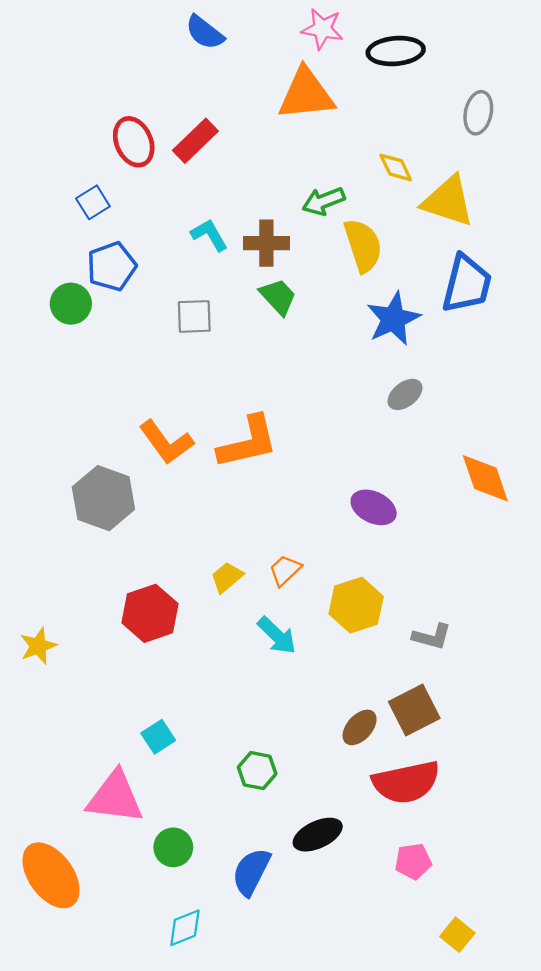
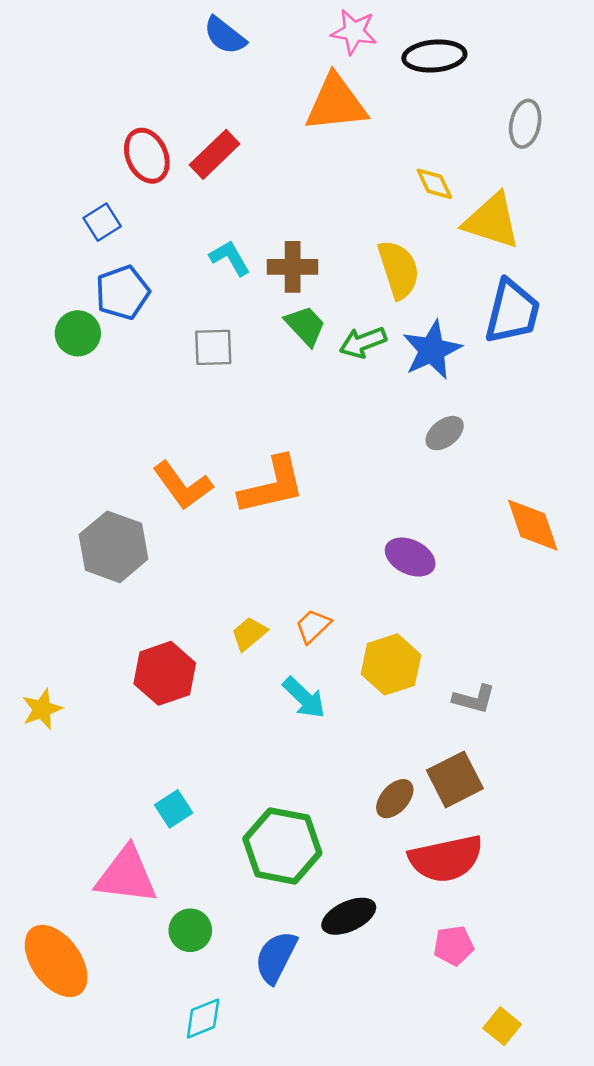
green arrow: (323, 201) -> (363, 342), moved
green hexagon: (257, 771) -> (282, 846), size x1.8

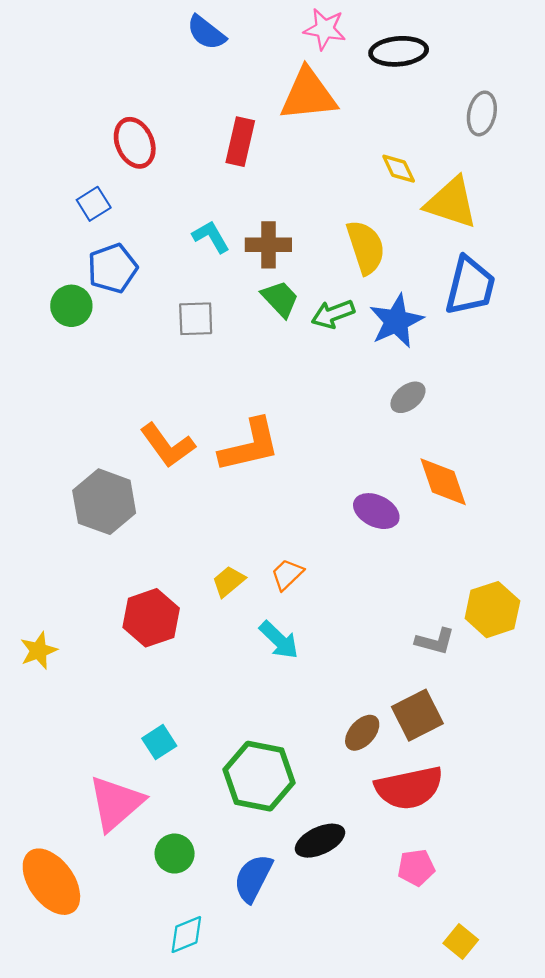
red rectangle: (215, 154) -> (240, 142), moved, turned -33
orange diamond: (533, 525) -> (443, 482), moved
yellow hexagon: (391, 664) -> (492, 610), moved
pink triangle: (126, 875) -> (116, 803), turned -48

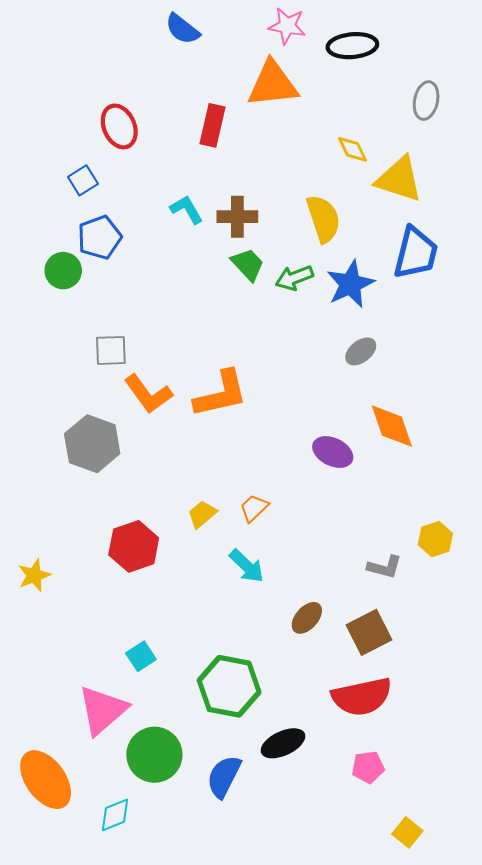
gray square: (196, 319) -> (111, 350), moved
yellow hexagon: (492, 610) -> (435, 539), size x0.7
brown ellipse: (362, 733) -> (307, 618), moved
green circle: (175, 854) -> (154, 755), size x1.6
cyan diamond: (186, 934) -> (115, 815), moved

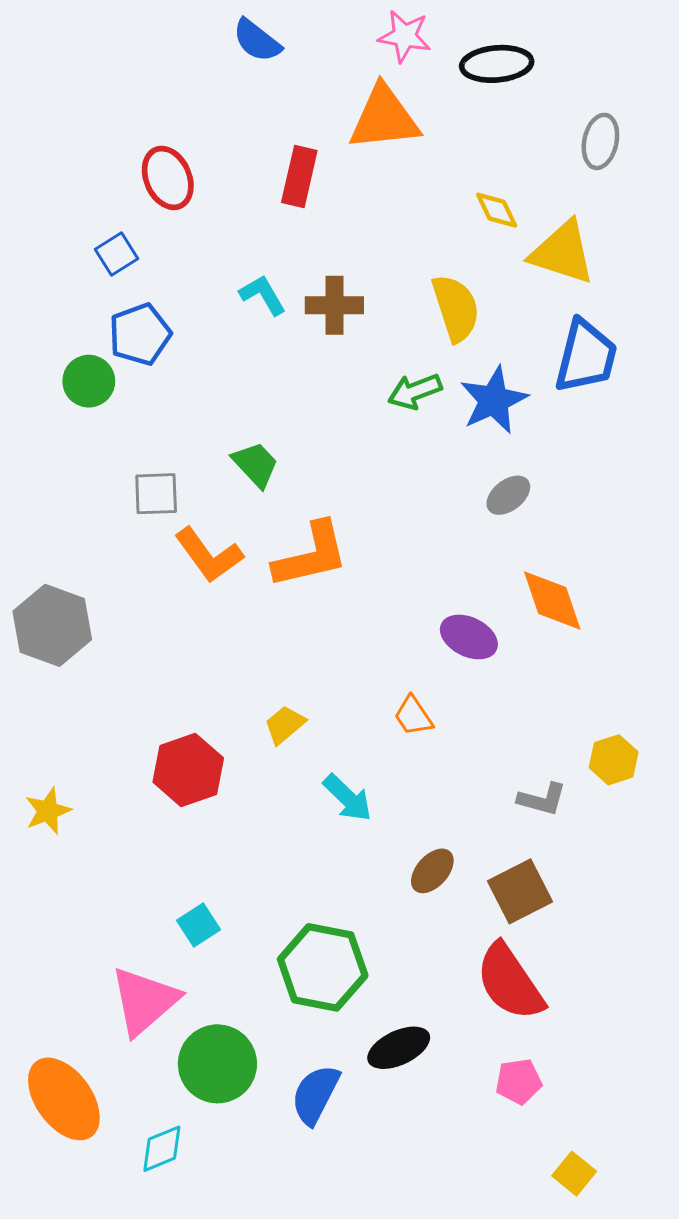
green trapezoid: (248, 264) -> (255, 464), moved
gray hexagon: (92, 444) -> (52, 625), moved
orange trapezoid: (254, 508) -> (413, 716), moved, turned -80
red semicircle: (362, 697) -> (510, 982), turned 68

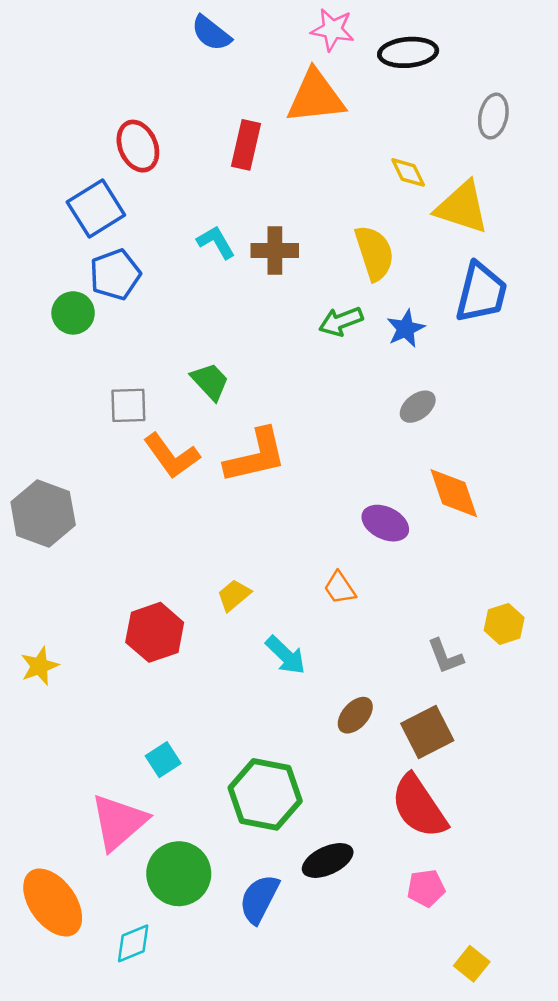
blue square: (117, 254) -> (96, 209), size x1.6
blue star: (494, 400) -> (406, 329), size x0.7
gray L-shape: (542, 799) -> (445, 656), turned 54

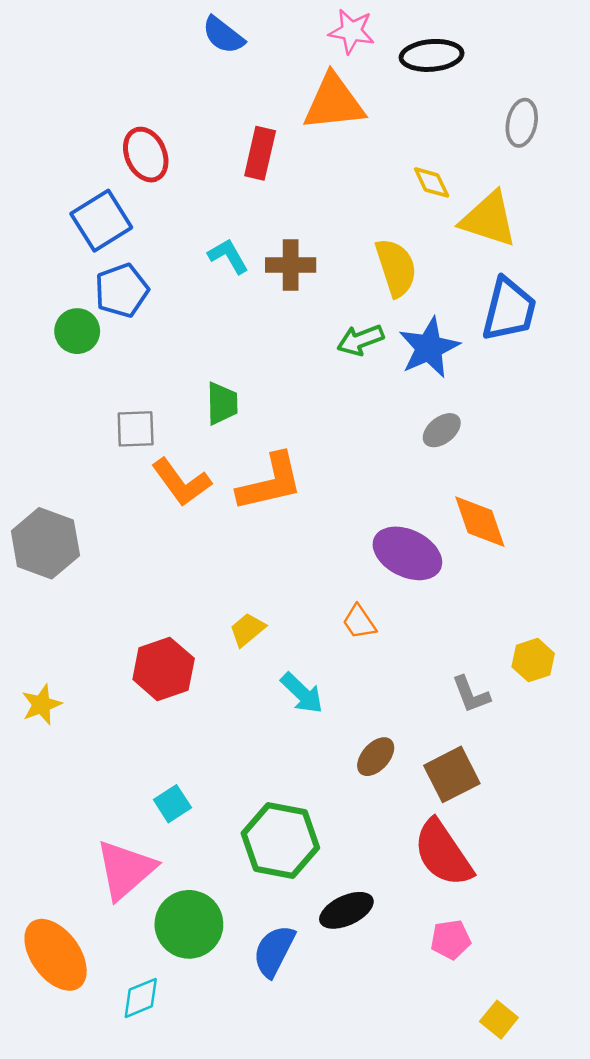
blue star: (406, 329) -> (429, 348), size x1.5
green trapezoid: (210, 381) -> (222, 403), turned 42
purple ellipse: (385, 523) -> (407, 553), size x1.4

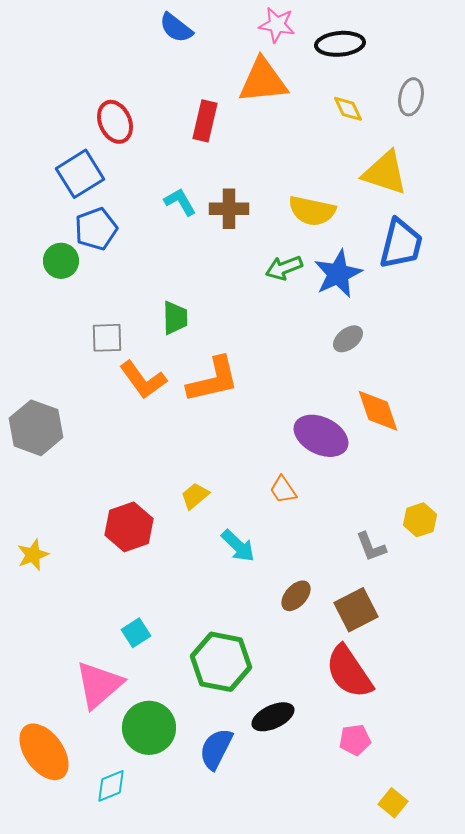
yellow diamond: (432, 182) -> (348, 109), moved
yellow semicircle: (396, 268) -> (312, 211), turned 120

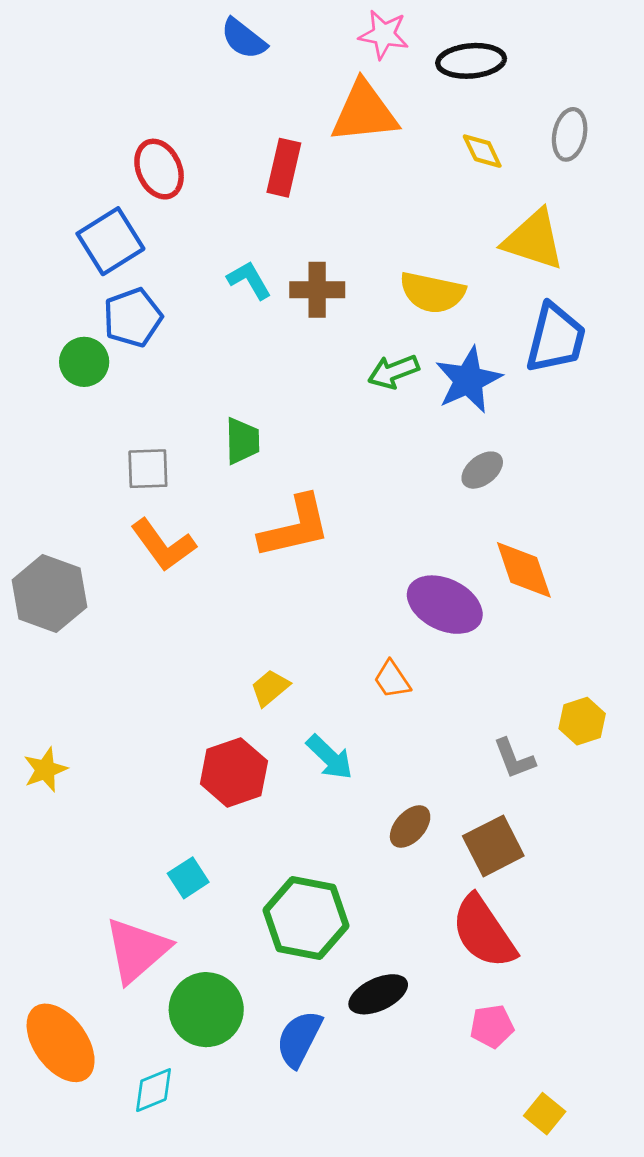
orange L-shape: (143, 380) -> (163, 545), moved
red hexagon: (129, 527) -> (234, 772), moved

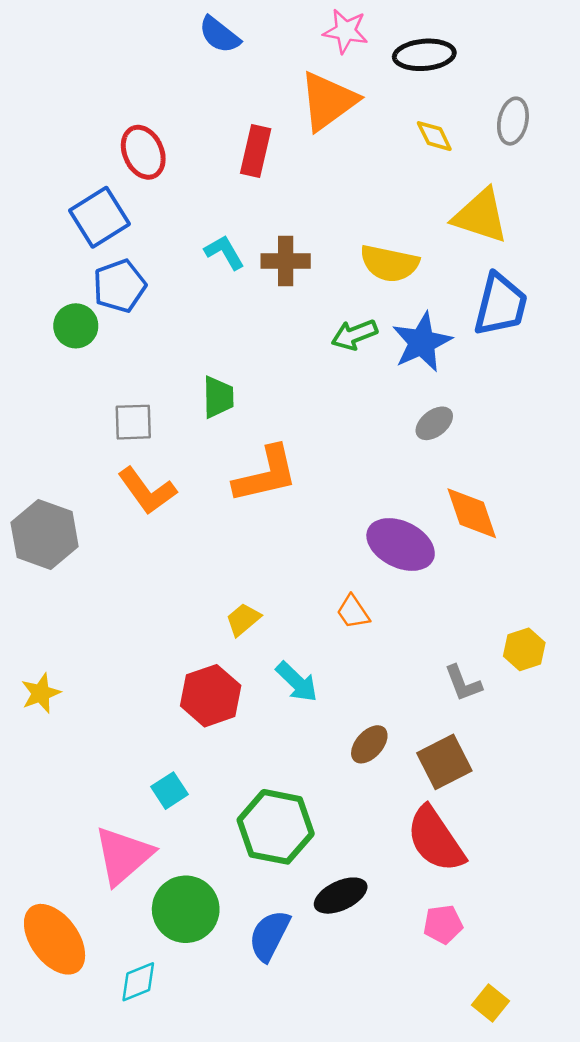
orange triangle: (364, 112) -> (328, 101), turned -30

